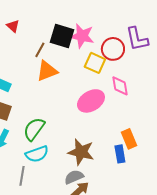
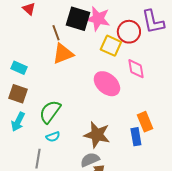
brown line: (40, 50) -> (56, 33), turned -49
pink ellipse: (91, 101) -> (107, 84), turned 72
cyan semicircle: (37, 154) -> (53, 137), size x0.6

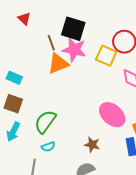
pink star: (98, 19) -> (74, 50), moved
pink ellipse: (107, 84) -> (112, 115), moved
brown star: (97, 135) -> (92, 145), size x0.6

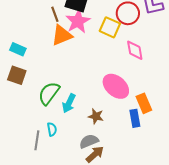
pink star: (74, 50) -> (78, 21), turned 30
cyan arrow: (13, 132) -> (69, 103), moved
cyan semicircle: (48, 147) -> (52, 129), moved, turned -80

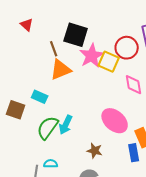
pink star: (78, 21) -> (92, 56), moved
cyan rectangle: (18, 49) -> (40, 97), moved
cyan arrow: (69, 103) -> (66, 125), moved
cyan semicircle: (52, 129) -> (51, 164), turned -80

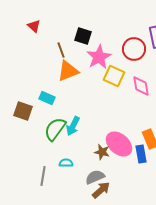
black square: (76, 35) -> (83, 36), size x0.7
yellow square: (109, 62) -> (114, 76), moved
pink ellipse: (115, 121) -> (119, 144), moved
cyan semicircle: (51, 164) -> (66, 163), moved

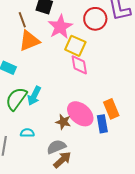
pink diamond: (141, 86) -> (79, 65), moved

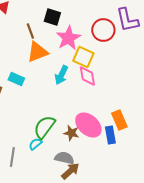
cyan arrow: (34, 96) -> (61, 75), moved
green semicircle: (16, 99) -> (44, 127), moved
cyan semicircle: (27, 133) -> (35, 144), turned -40
gray semicircle: (56, 147) -> (64, 158), turned 36

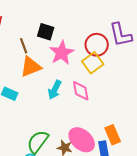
yellow square: (83, 57) -> (93, 63), moved, turned 30

